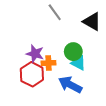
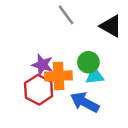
orange cross: (48, 63) -> (59, 76), size x1.5
cyan triangle: (78, 63) -> (95, 76), turned -35

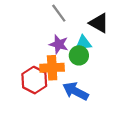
purple star: (42, 65) -> (59, 44), moved
cyan triangle: (95, 76) -> (83, 43), moved

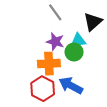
black triangle: (99, 23) -> (93, 22), turned 48
red hexagon: (34, 80) -> (43, 89), moved

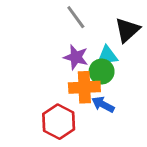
orange cross: (49, 64) -> (84, 87), moved
blue arrow: (71, 85) -> (103, 104), moved, size x0.7

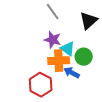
cyan triangle: (107, 56) -> (68, 49), moved, turned 42
green circle: (102, 72) -> (84, 57), moved

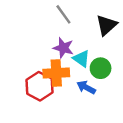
orange cross: (59, 61) -> (56, 73), moved
red hexagon: (41, 85) -> (39, 86), moved

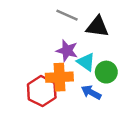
gray line: (63, 14) -> (67, 15), turned -30
black triangle: (107, 25) -> (97, 27), moved, turned 50

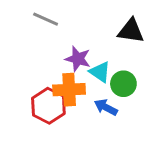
gray line: (67, 15) -> (46, 19), moved
black triangle: (97, 27) -> (131, 31), moved

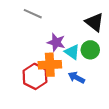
black triangle: (131, 31) -> (95, 22), turned 30
green circle: (123, 84) -> (90, 50), moved

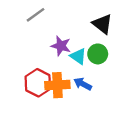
gray line: (33, 14) -> (36, 15), turned -60
orange cross: (50, 65) -> (57, 85), moved

